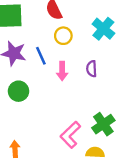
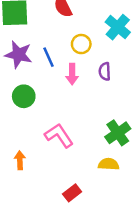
yellow circle: (63, 36) -> (81, 44), moved
pink L-shape: (70, 135) -> (59, 135), moved, turned 100

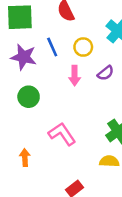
blue line: (49, 57) -> (52, 47), moved
purple semicircle: (105, 71) -> (106, 73), turned -126

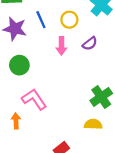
pink L-shape: (62, 134) -> (34, 99), moved

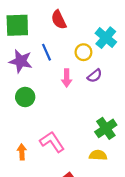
yellow circle: (69, 20) -> (83, 52), moved
pink L-shape: (34, 99) -> (52, 142), moved

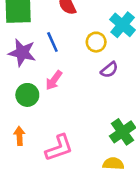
pink arrow: (67, 78) -> (54, 80), moved, turned 36
pink L-shape: (52, 142) -> (59, 148), turned 105
orange arrow: (22, 152) -> (19, 136), moved

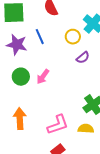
pink arrow: (54, 80) -> (43, 77), moved
orange arrow: (19, 136) -> (20, 119), moved, size x1.5
pink L-shape: (59, 148) -> (58, 125), moved

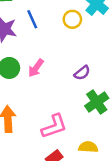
purple semicircle: (83, 58) -> (82, 73), moved
yellow semicircle: (86, 129) -> (88, 147), moved

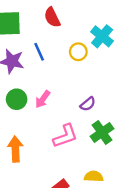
pink L-shape: (54, 126) -> (65, 136), moved

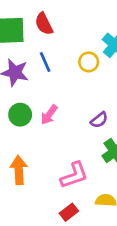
red semicircle: (52, 17) -> (44, 24), moved
pink L-shape: (65, 136) -> (74, 175), moved

